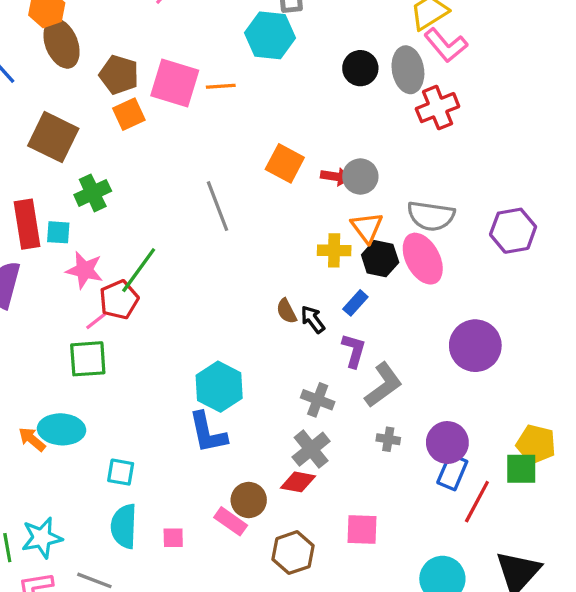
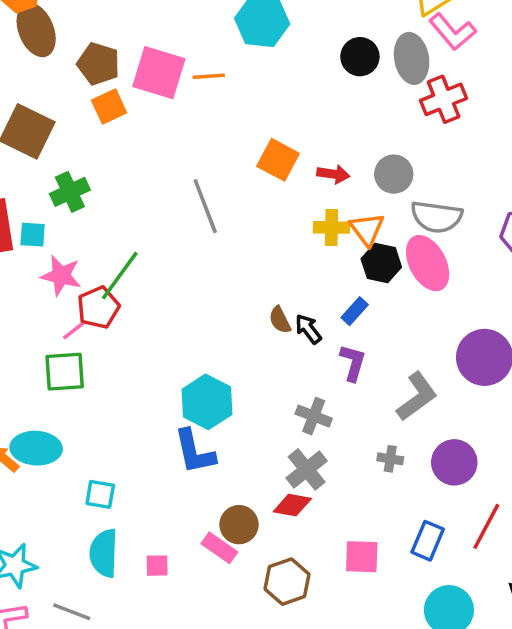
gray circle: (360, 177) -> (394, 174), moved
yellow cross: (334, 250) -> (331, 227), moved
gray L-shape: (383, 385) -> (417, 397), moved
blue rectangle: (452, 472) -> (428, 541), moved

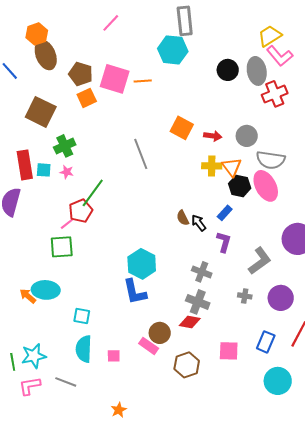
pink star: (61, 276) -> (67, 172), moved, size x0.6
gray cross: (307, 469) -> (198, 302), turned -30

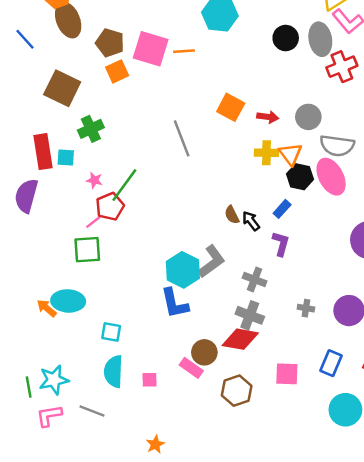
pink star: (67, 172) -> (94, 180), moved
gray L-shape: (260, 261) -> (212, 262), moved
red diamond: (190, 322) -> (240, 339), size x1.4

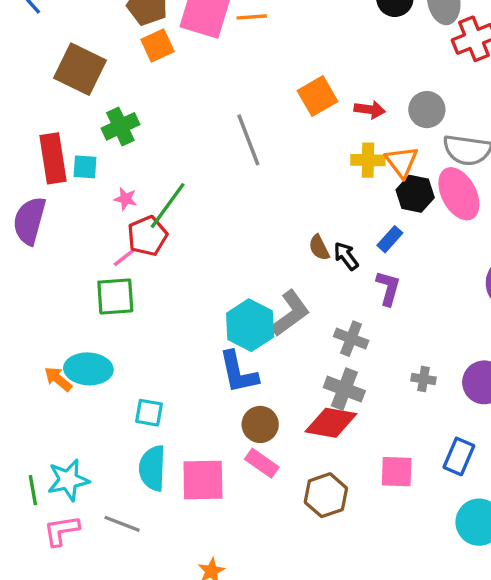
orange square: (231, 107) -> (317, 96), turned 32
brown circle: (204, 352) -> (260, 424), moved
pink square: (149, 380) -> (203, 480), size x2.0

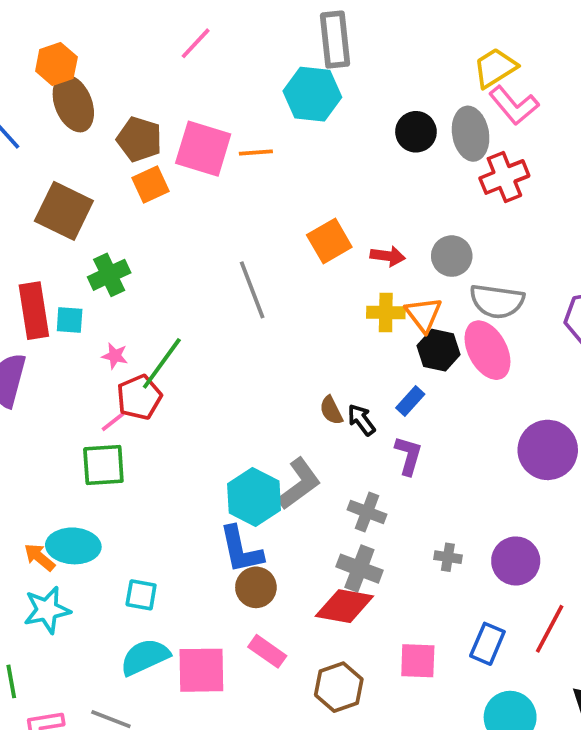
brown circle: (260, 424) -> (256, 587), moved
cyan semicircle: (152, 468) -> (145, 657), turned 63
cyan star: (68, 480) -> (47, 610), moved

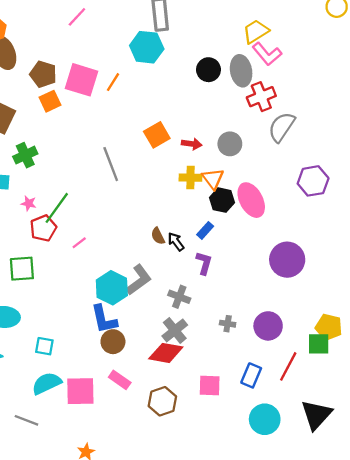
orange line: (256, 152) -> (113, 82), turned -54
gray semicircle: (497, 301) -> (282, 127), moved, turned 116
pink line: (113, 422) -> (79, 243), moved
gray cross: (359, 569) -> (175, 330), turned 30

